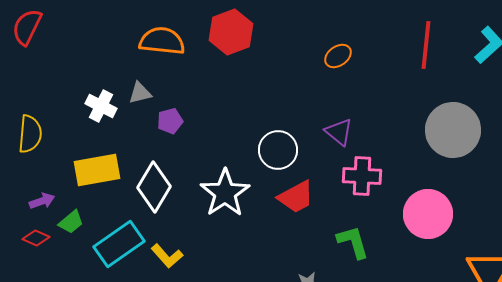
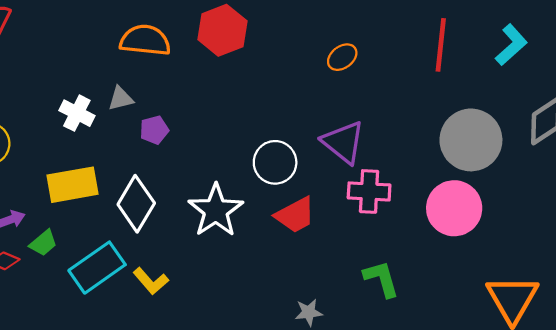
purple triangle: (339, 132) -> (343, 142), size x1.4
pink circle: (428, 214) -> (454, 208), moved
green L-shape: (353, 242) -> (381, 279), moved

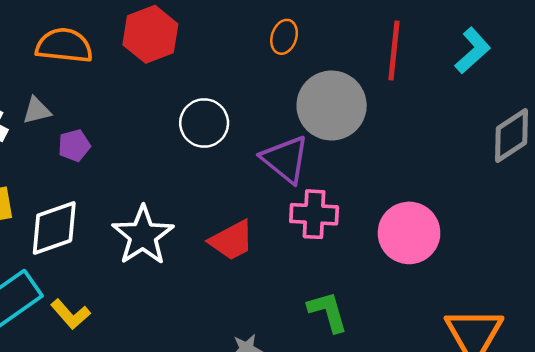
orange ellipse: (342, 57) -> (284, 37), moved, turned -36
gray circle: (471, 140) -> (332, 106), moved
white circle: (275, 162) -> (204, 123), moved
white diamond: (136, 204) -> (54, 228), turned 40

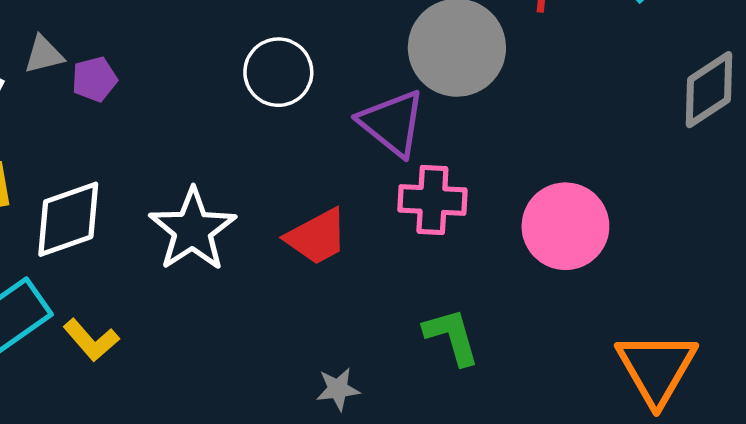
purple pentagon: (74, 145) -> (95, 79), moved

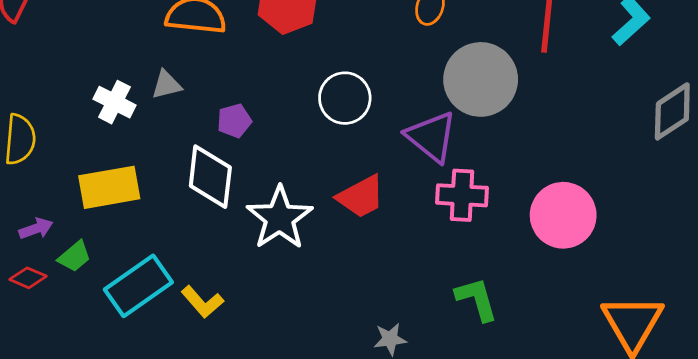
purple pentagon: (95, 79) -> (234, 121), moved
white diamond: (68, 219) -> (210, 177), moved, turned -64
red trapezoid: (317, 237) -> (361, 197), moved

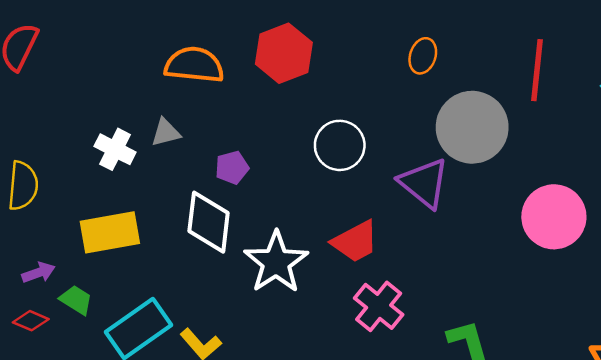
pink cross: (462, 195) -> (379, 306), moved, turned 36
pink circle: (563, 215) -> (554, 217), moved
green trapezoid: (75, 257) -> (76, 300), turned -108

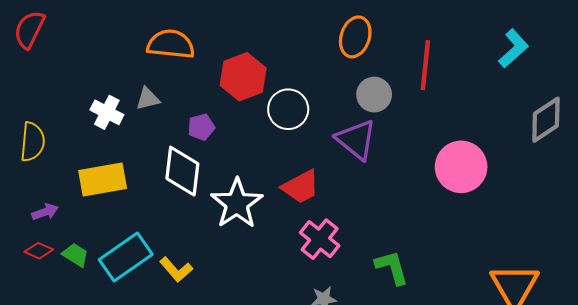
red hexagon: (284, 53) -> (243, 77), moved
orange ellipse: (423, 56) -> (355, 37), size x1.4
red line: (537, 70) -> (425, 65), moved
gray circle: (472, 127) -> (374, 95), moved, size x0.6
green trapezoid: (76, 300) -> (75, 255), moved

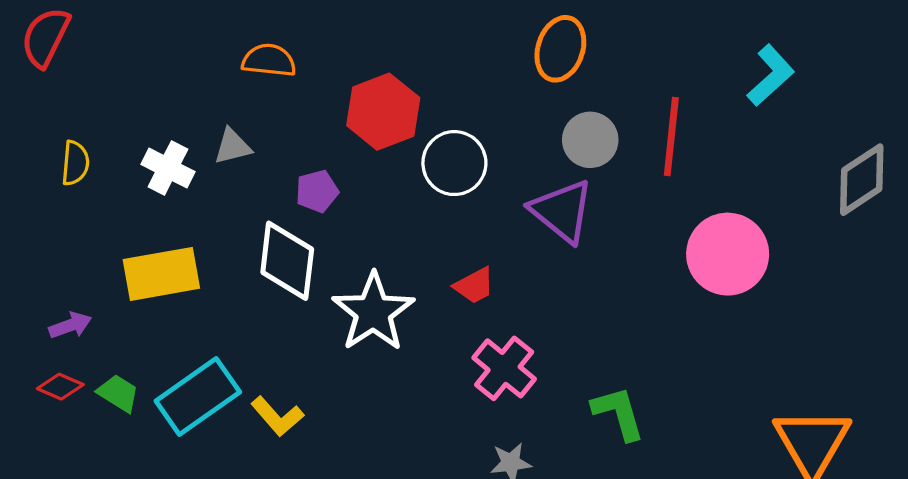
orange semicircle: (171, 44) -> (269, 60), size x0.7
cyan L-shape: (513, 48) -> (771, 75), moved
red line: (425, 65) -> (671, 137), moved
yellow semicircle: (32, 142) -> (75, 163), moved, size x0.7
red trapezoid: (301, 187) -> (474, 286), size x0.7

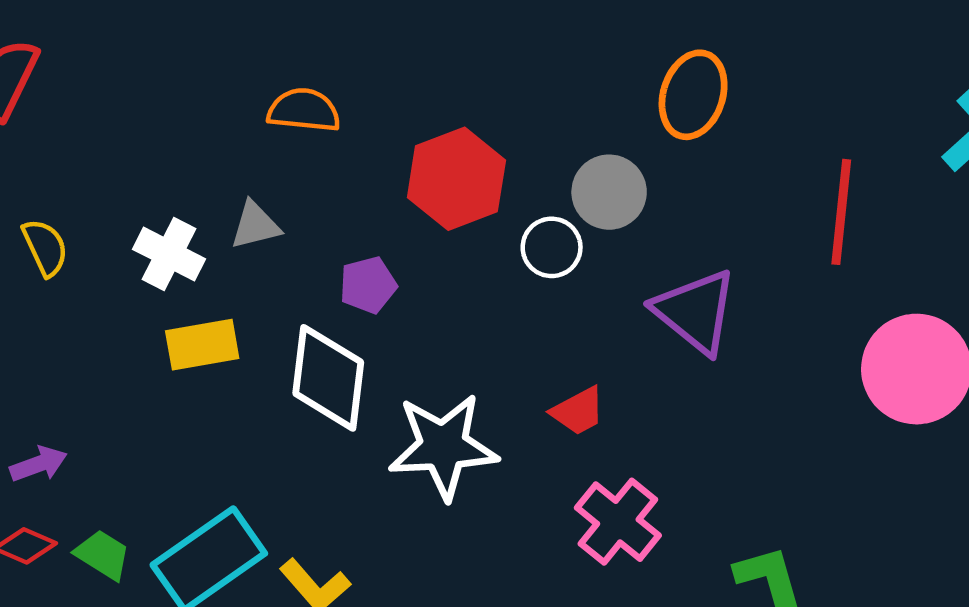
gray circle: (590, 140) -> (609, 192), moved
yellow semicircle: (75, 163) -> (45, 247), turned -30
white circle: (454, 163) -> (552, 247), size x0.7
yellow rectangle: (161, 274) -> (202, 345), moved, size x0.7
white star: (373, 312) -> (443, 446), turned 30

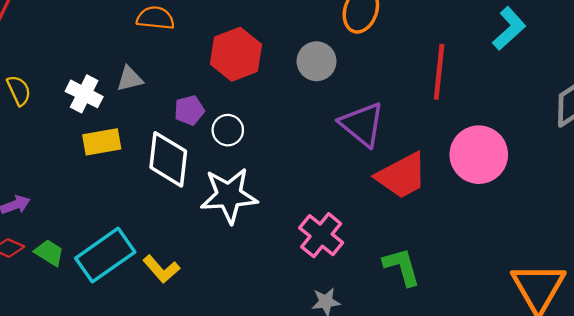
white circle: (552, 247) -> (228, 130), moved
red trapezoid: (578, 411) -> (402, 176), moved, size x1.8

